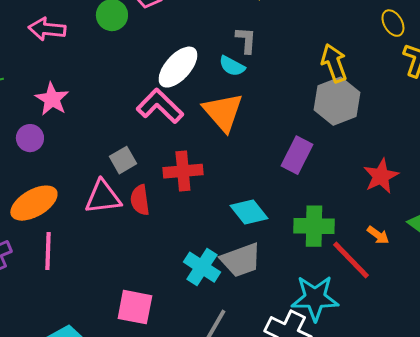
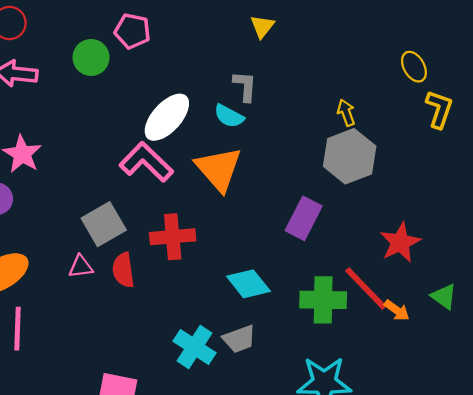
yellow arrow: (334, 63) -> (346, 113), size x0.6
gray square: (123, 160) -> (104, 224), size x1.4
pink triangle: (103, 197) -> (81, 267), size x0.6
gray trapezoid: (241, 260) -> (239, 339), size x0.7
red line: (351, 260) -> (366, 288), moved

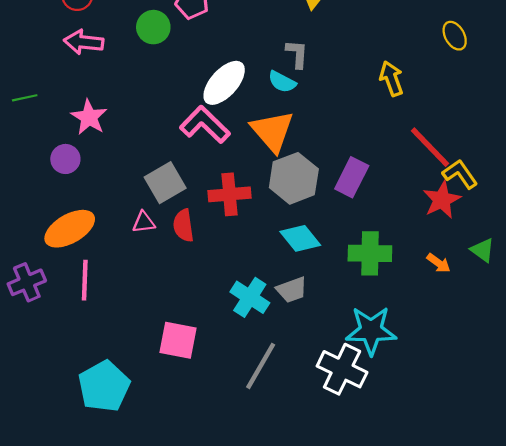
yellow L-shape: (439, 109) -> (460, 174), moved, turned -54
yellow arrow: (346, 113) -> (391, 79), size x1.4
gray hexagon: (350, 156) -> (294, 178), moved
red line: (366, 288) -> (430, 147), moved

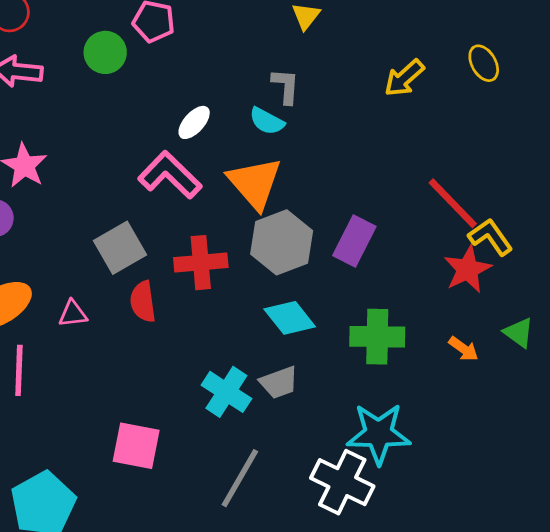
yellow arrow: (391, 79) -> (404, 78), moved, turned -112
white ellipse: (224, 83) -> (194, 122), size x0.6
pink triangle: (144, 222) -> (73, 314), moved

